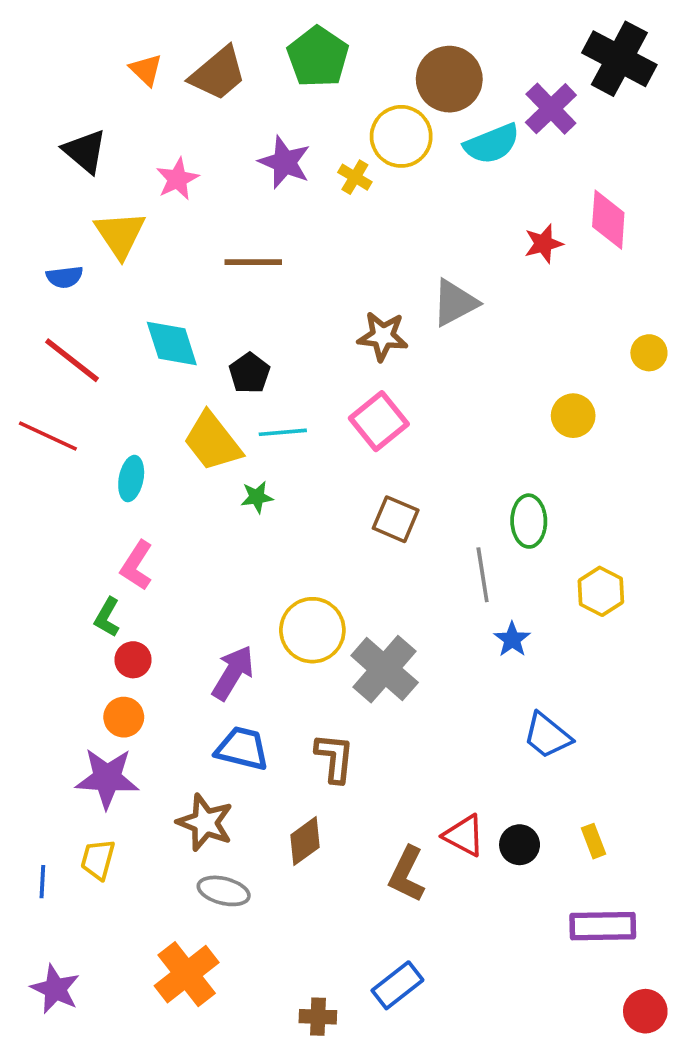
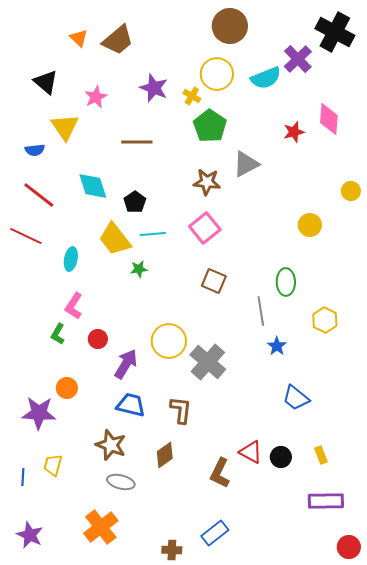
green pentagon: (318, 57) -> (210, 126), moved
brown circle: (449, 79) -> (230, 26), moved
red circle: (133, 660) -> (98, 339), moved
purple star: (107, 778) -> (39, 413), moved

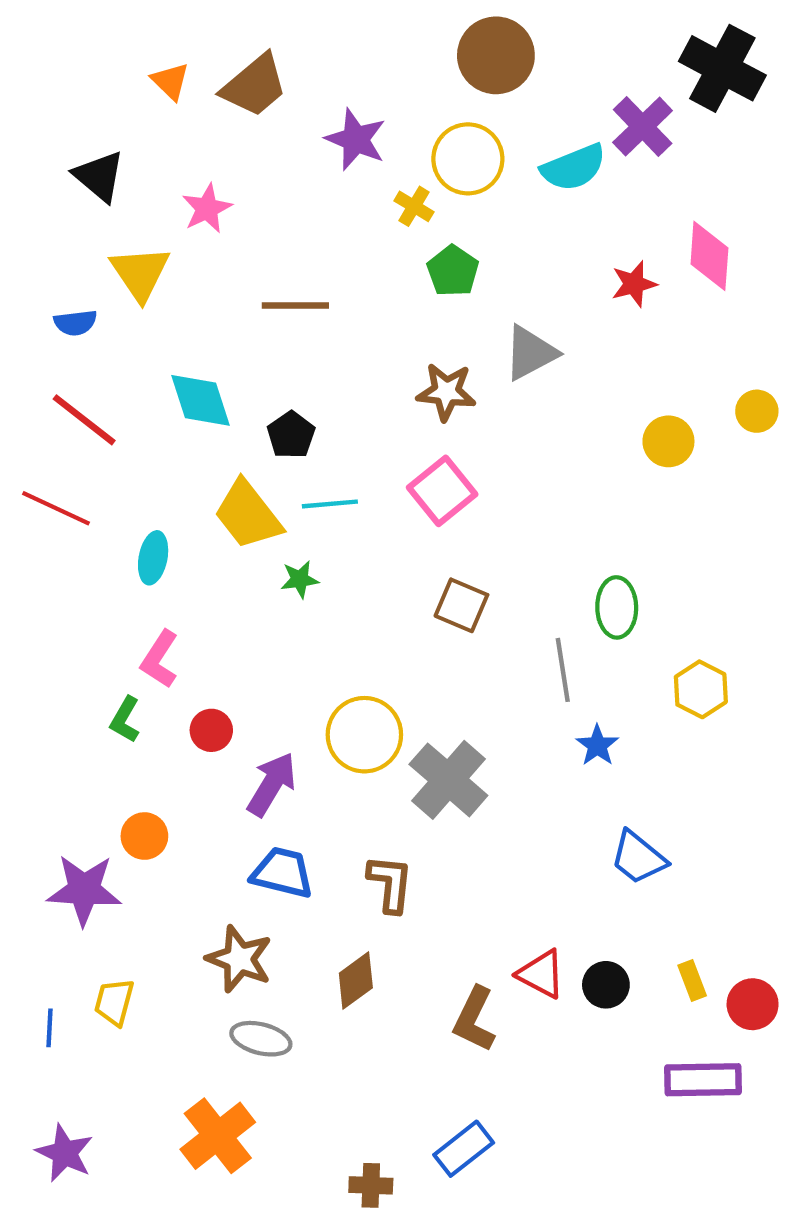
purple star: (154, 88) -> (356, 139), moved
green pentagon: (210, 126) -> (453, 271), size x0.7
yellow circle: (310, 225) -> (668, 441), moved
red circle: (349, 547) -> (753, 1004), moved

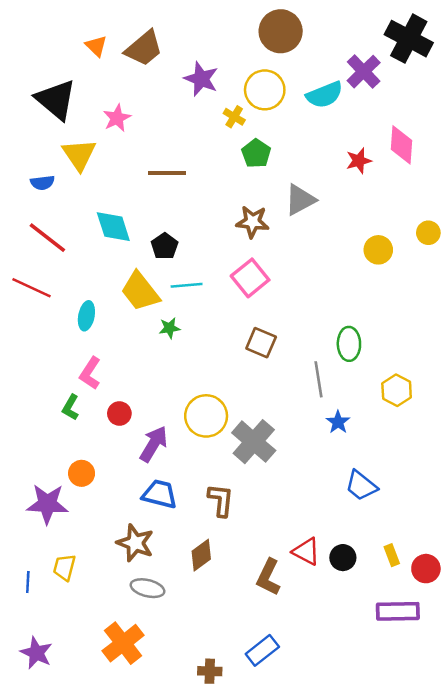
black triangle: (99, 176) -> (56, 100), size x1.4

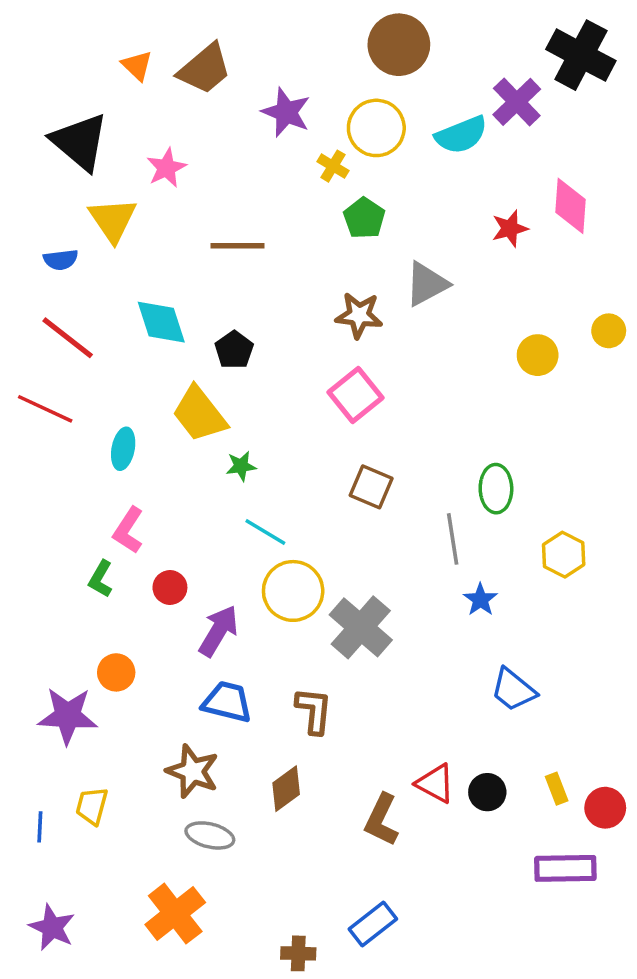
cyan line: (187, 285) -> (265, 532), moved, turned 36

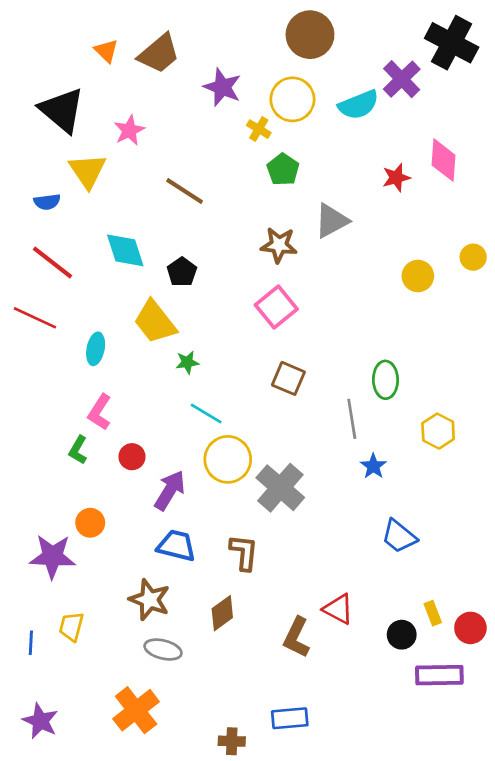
brown line: (238, 246) -> (185, 191), turned 33
black circle: (487, 792) -> (402, 635), moved
blue rectangle: (373, 924) -> (290, 718), turned 33

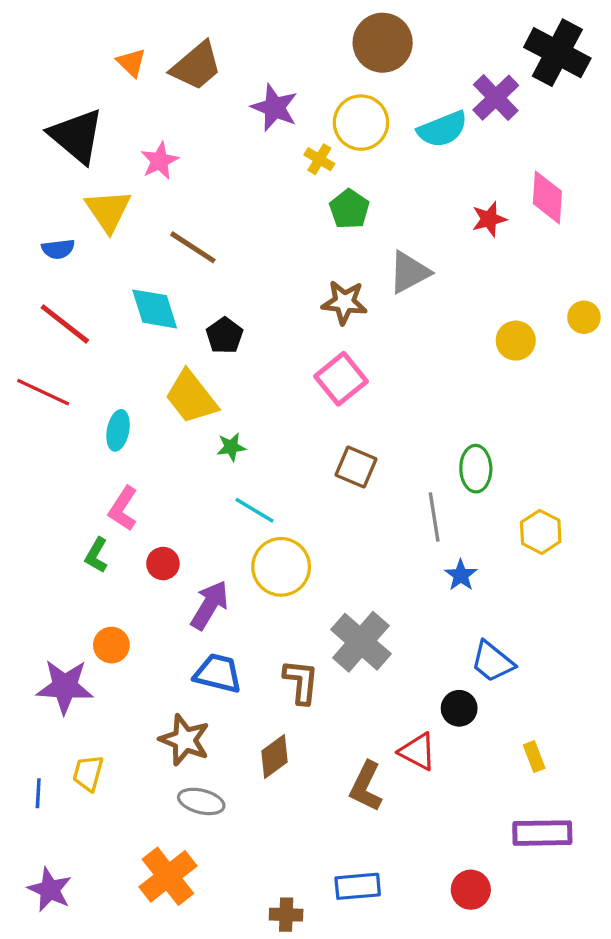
brown line: (185, 191) -> (193, 247), moved
gray cross: (280, 488) -> (361, 642), moved
red circle: (470, 628) -> (471, 890), moved
black circle: (402, 635) -> (459, 708), moved

